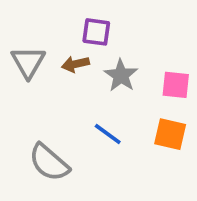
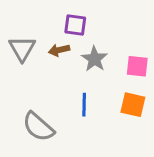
blue line: (108, 134) -> (84, 105), turned 55

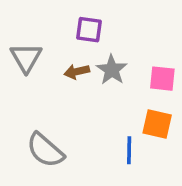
brown arrow: (59, 50) -> (77, 72), moved
blue line: (84, 105) -> (129, 150), moved

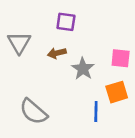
gray star: (112, 70) -> (83, 69), moved
orange square: (157, 124) -> (117, 92), turned -30

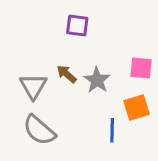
gray triangle: (19, 43) -> (33, 86), moved
brown arrow: (57, 53) -> (67, 74), moved, turned 54

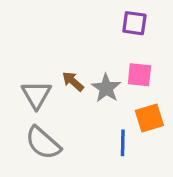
purple square: (77, 25) -> (134, 23), moved
pink square: (141, 68) -> (139, 75), moved

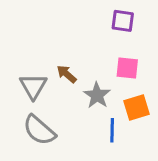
gray star: (106, 88) -> (97, 95), moved

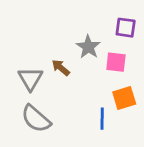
purple square: (123, 21) -> (126, 28), moved
gray star: (97, 95) -> (88, 47), moved

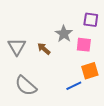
gray triangle: (30, 79) -> (17, 47), moved
blue line: (102, 119) -> (74, 86), turned 63

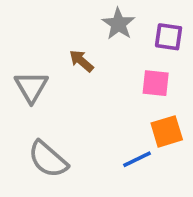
gray star: (64, 34) -> (118, 24), moved
brown arrow: (44, 49) -> (81, 61), moved

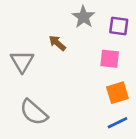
blue line: (137, 159) -> (117, 123), moved

